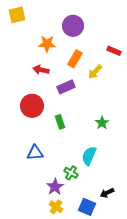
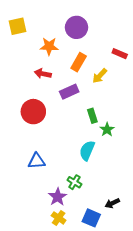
yellow square: (17, 15) -> (18, 26), moved
green rectangle: (60, 122) -> (92, 116), moved
cyan semicircle: (89, 156) -> (87, 151), moved

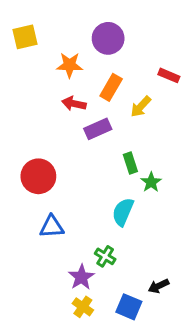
red arrow: (43, 74) -> (74, 104), moved
red circle: (33, 112) -> (38, 176), moved

